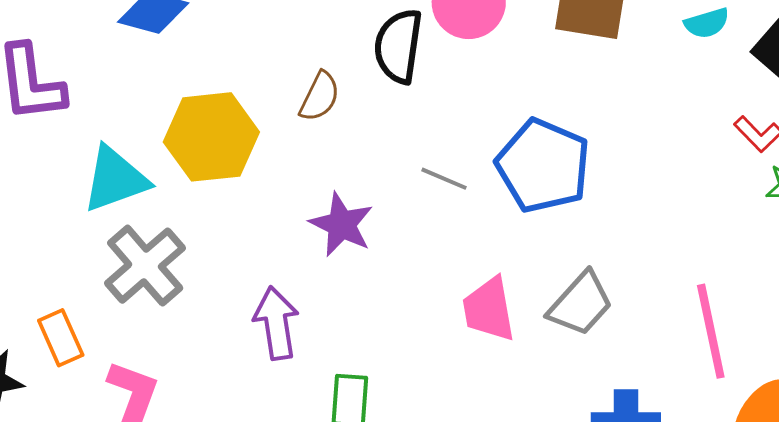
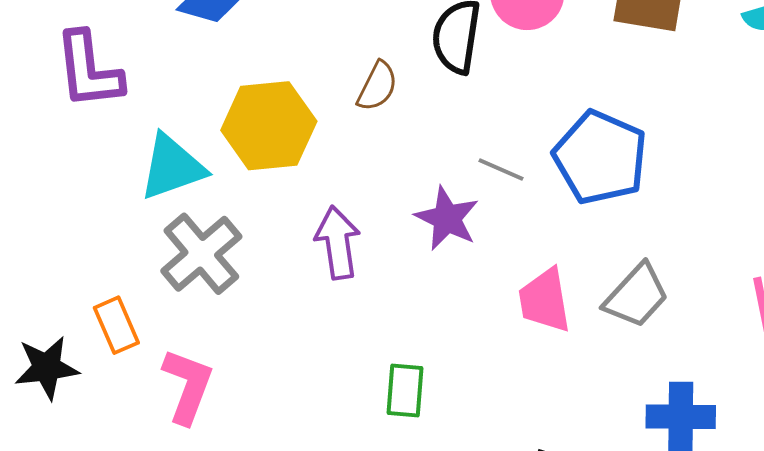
purple star: (341, 224) -> (447, 218), moved
purple arrow: (276, 323) -> (338, 243), moved

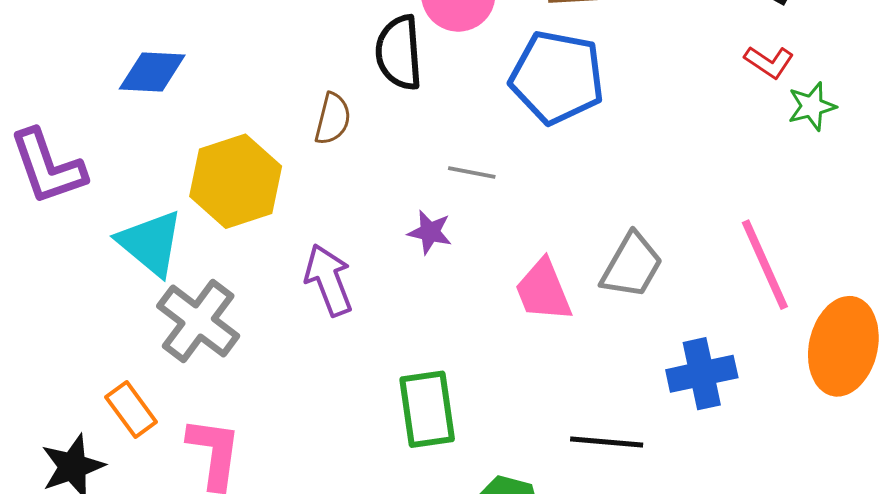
blue pentagon: (600, 157) -> (557, 77), moved
cyan triangle: (172, 167) -> (151, 243), turned -48
purple star: (447, 218) -> (430, 232), size x0.7
green rectangle: (405, 391) -> (427, 409), size x1.4

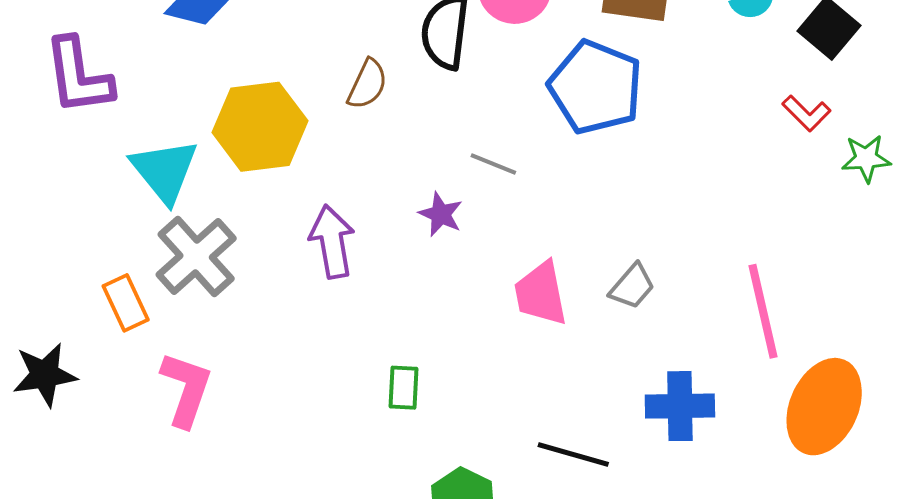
green star: (812, 106) -> (866, 158), moved
gray trapezoid: (632, 266) -> (632, 286), size x0.7
orange rectangle: (131, 409) -> (126, 303), moved
green rectangle: (427, 409) -> (404, 388), size x0.6

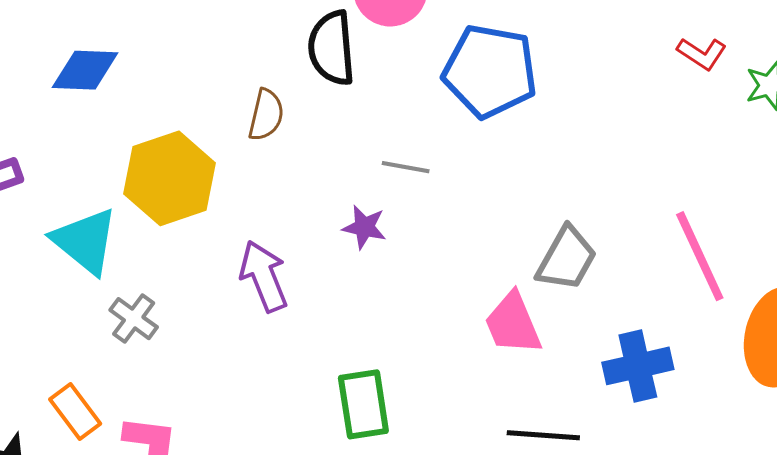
gray cross: (196, 256) -> (134, 319), size x0.6
gray trapezoid: (632, 286) -> (567, 259), size x1.4
pink trapezoid: (541, 294) -> (513, 324), moved
orange rectangle: (126, 303) -> (75, 412), moved
green rectangle: (404, 388) -> (363, 404), size x1.5

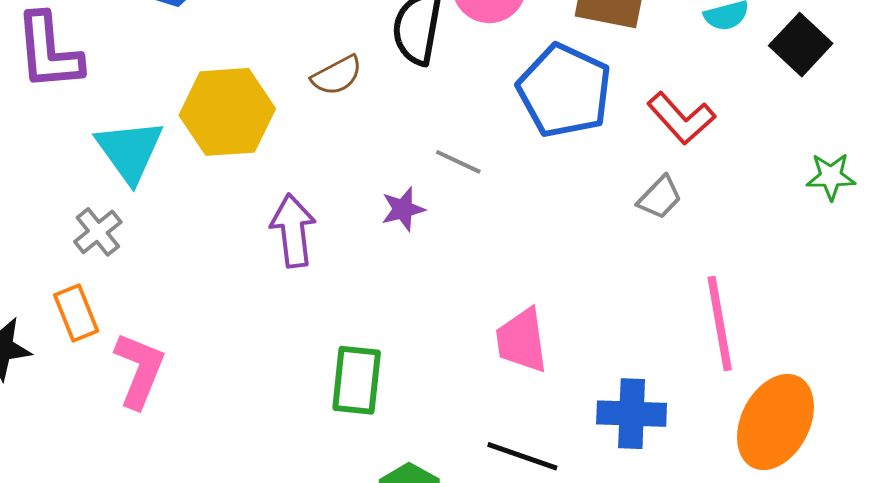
red L-shape: (702, 54) -> (681, 118), moved, size x1.4
brown semicircle: (266, 115) -> (337, 75), turned 34
purple star: (364, 227) -> (403, 209), turned 30
gray trapezoid: (567, 259) -> (660, 197), moved, size x0.7
gray cross: (134, 319) -> (98, 232), moved

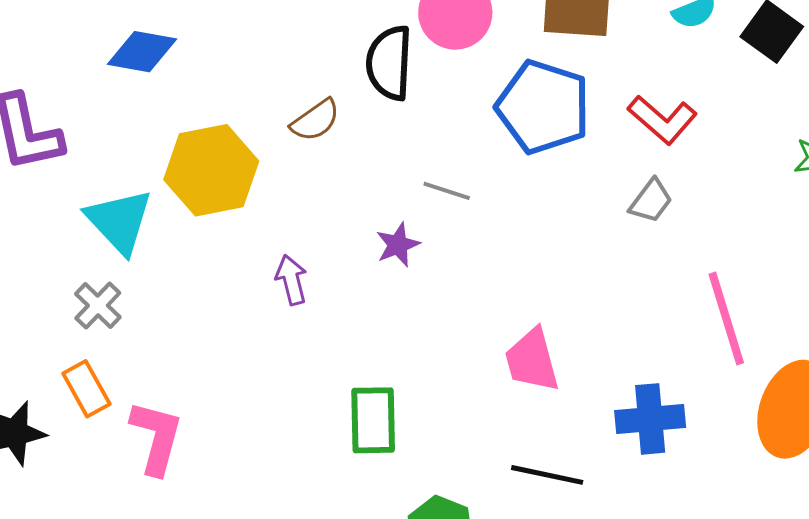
purple arrow: (293, 231) -> (291, 280), size x0.7

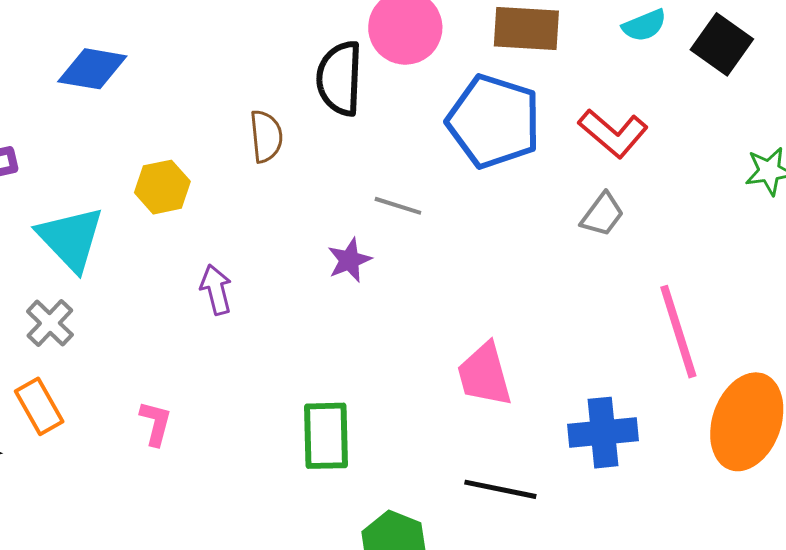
brown semicircle: (315, 120) -> (266, 136), turned -60
yellow hexagon: (211, 170) -> (162, 187), size x0.6
purple arrow: (291, 280) -> (216, 290), moved
pink L-shape: (156, 437) -> (156, 423), moved, size x0.6

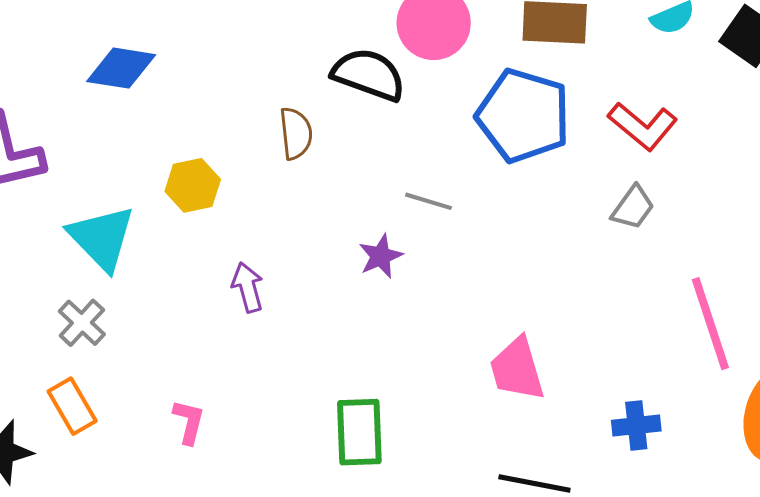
black semicircle: (340, 78) -> (369, 75), turned 108
blue cross: (603, 433) -> (636, 426), size x0.7

